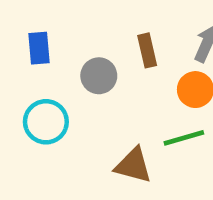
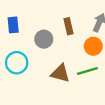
brown triangle: (133, 165) -> (60, 73), moved

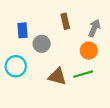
blue rectangle: (13, 25) -> (23, 30), moved
brown rectangle: (69, 26) -> (65, 21), moved

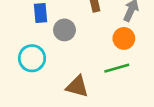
brown triangle: (57, 76) -> (77, 87), moved

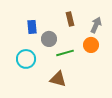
green line: (117, 68) -> (65, 53), moved

